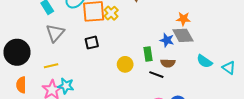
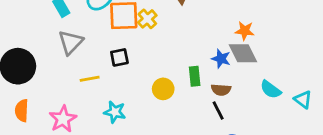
yellow line: (51, 66) -> (90, 79), moved
black line: (156, 75) -> (218, 111), moved, turned 40
cyan star: (66, 86) -> (115, 112), moved

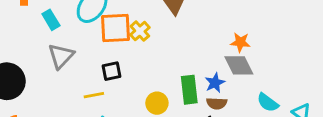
blue star: (221, 59) -> (215, 83), moved, turned 30
green rectangle: (195, 76) -> (189, 90), size x1.4
yellow line: (90, 79) -> (94, 95), moved

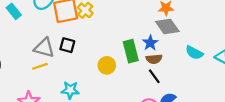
gray triangle: (61, 56) -> (44, 48), moved, turned -50
black square: (111, 71) -> (67, 45), turned 35
yellow line: (94, 95) -> (40, 66), moved

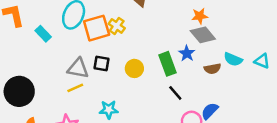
brown semicircle: (154, 59) -> (212, 69), moved
yellow circle: (107, 65) -> (134, 68), moved
black line: (154, 76) -> (175, 93), moved

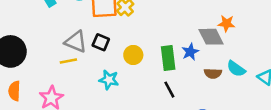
orange star: (200, 16) -> (226, 23), moved
cyan star: (109, 110) -> (109, 80), moved

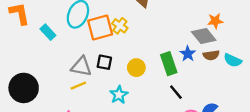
brown semicircle: (213, 73) -> (211, 55), moved
cyan star: (109, 80) -> (119, 95), turned -30

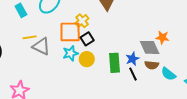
orange square: (100, 28) -> (70, 32), moved
black square: (104, 62) -> (87, 39), moved, turned 32
yellow line: (78, 86) -> (30, 37), moved
black line: (176, 92) -> (133, 74), moved
cyan star: (119, 95) -> (70, 53), moved

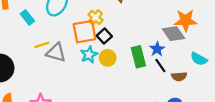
orange star: (162, 37) -> (186, 20), size x1.5
brown semicircle: (152, 65) -> (179, 76), moved

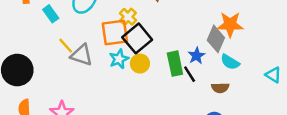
gray diamond: (174, 34) -> (216, 39), turned 55
black square: (104, 36) -> (137, 38), size x1.6
yellow line: (42, 45) -> (66, 46), turned 64
cyan semicircle: (199, 59) -> (230, 62), moved
black line: (160, 66) -> (190, 74), moved

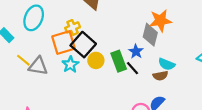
yellow cross: (128, 17) -> (73, 27), turned 32
cyan semicircle: (230, 62) -> (167, 64), moved
yellow circle: (140, 64) -> (96, 60), moved

